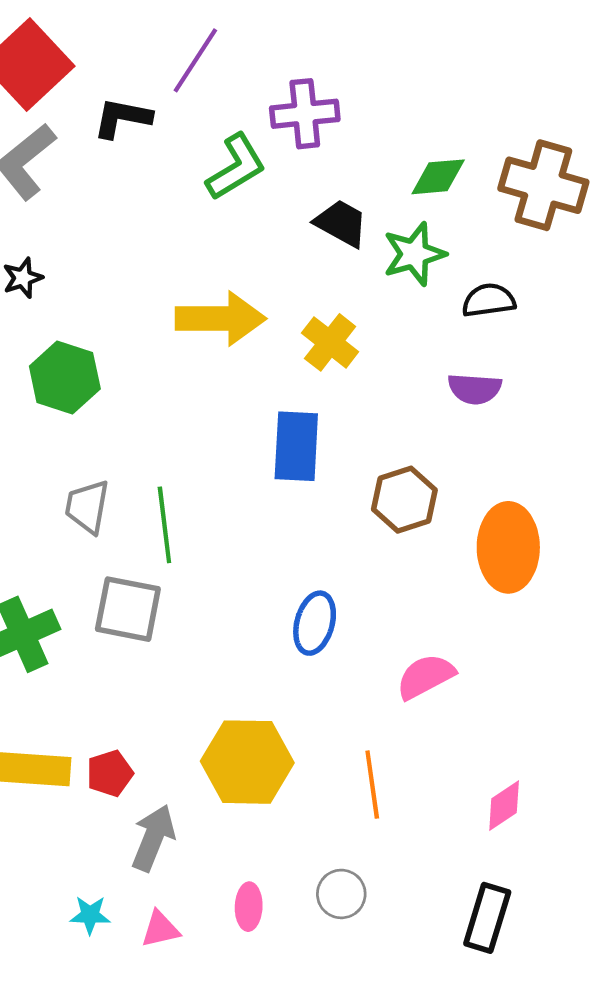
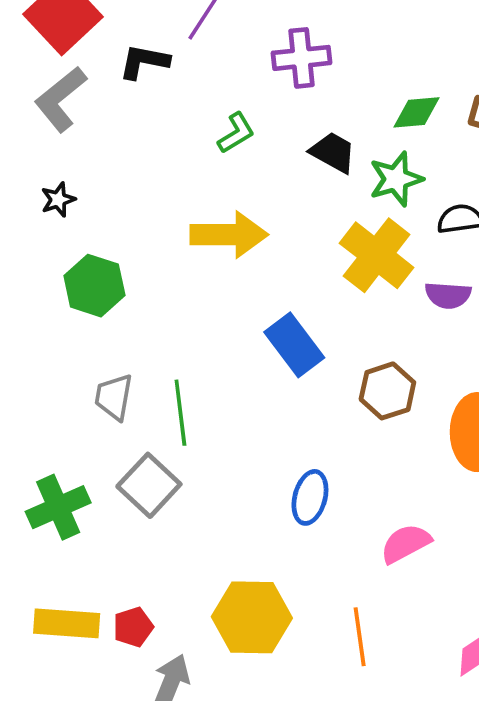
green L-shape: (236, 167) -> (236, 133), moved, size x0.7
yellow cross: (330, 342) -> (377, 255), moved, size x1.5
blue rectangle: (296, 446) -> (294, 345), turned -40
gray square: (128, 609) -> (149, 485), turned 32

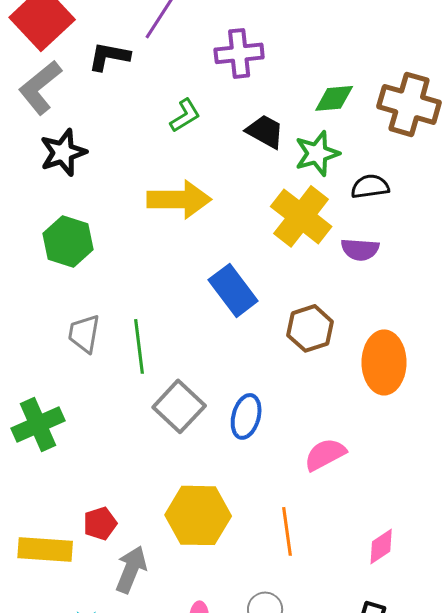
black star: (58, 200) -> (63, 152), moved, size x1.6
gray square: (149, 485) -> (179, 406), moved
yellow rectangle: (67, 623) -> (45, 549), moved

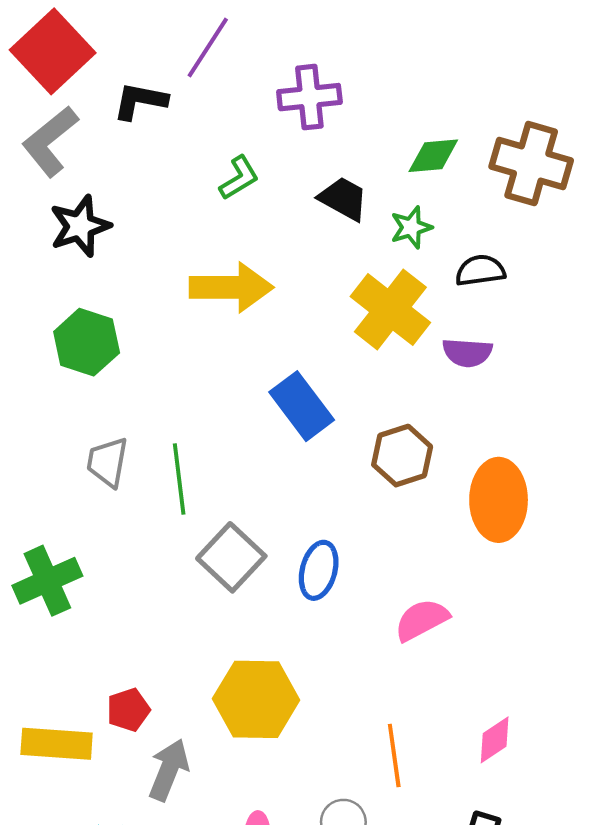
green star: (317, 153) -> (411, 227), size x0.7
orange line: (287, 531) -> (394, 755), moved

